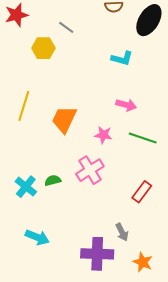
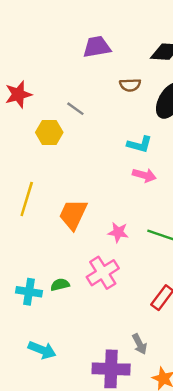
pink arrow: (126, 105) -> (144, 175), moved
cyan cross: (26, 187) -> (29, 292), turned -30

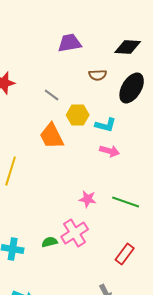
yellow hexagon: (49, 132) -> (78, 115), moved
orange trapezoid: (73, 214) -> (52, 136), moved, turned -52
green semicircle: (60, 285) -> (50, 242), moved

